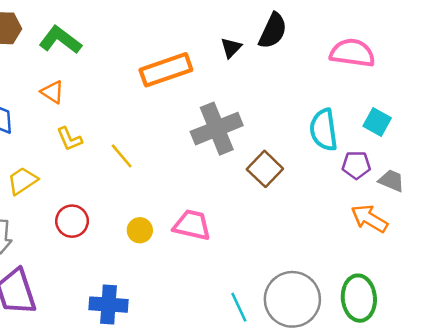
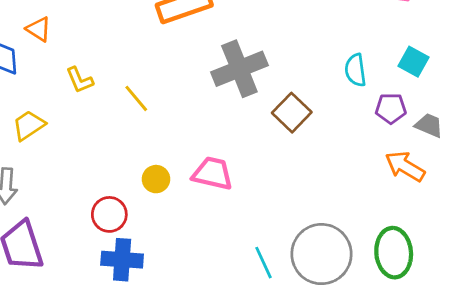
orange triangle: (52, 92) -> (39, 29), moved
cyan semicircle: (324, 130) -> (355, 70), size x0.7
red circle: (72, 221) -> (109, 214), moved

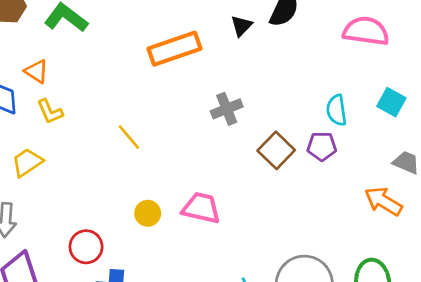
gray cross: (239, 69) -> (227, 109), size x0.6
yellow L-shape: (80, 80) -> (50, 112), moved
purple pentagon: (391, 108) -> (322, 146), moved
red circle: (109, 214) -> (86, 247), moved

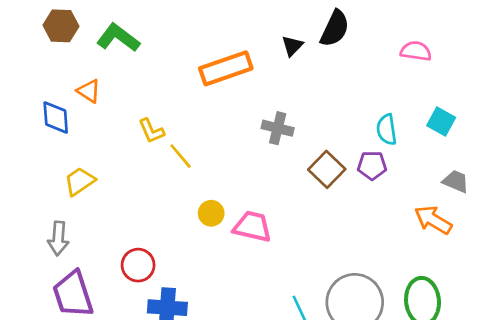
pink semicircle: (366, 31) -> (416, 51), size x0.7
gray cross: (227, 109) -> (278, 128), turned 36
yellow L-shape: (50, 112) -> (151, 131), moved
yellow circle: (148, 213) -> (211, 213), moved

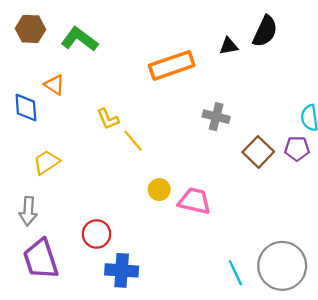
black triangle: (292, 46) -> (229, 46), turned 36

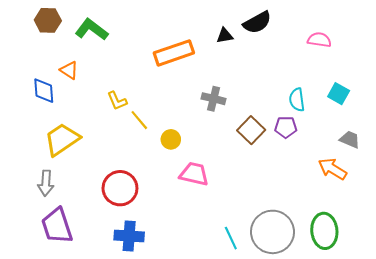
black semicircle: (265, 31) -> (257, 22), turned 36
yellow trapezoid: (46, 162) -> (62, 139), size x1.5
yellow circle: (159, 190) -> (171, 139), moved
red circle: (97, 234) -> (120, 188), moved, size x1.4

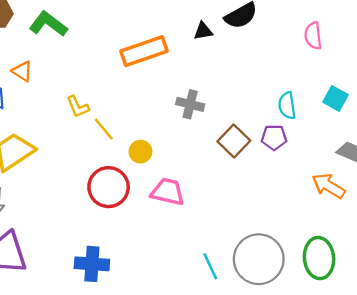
pink semicircle: (319, 40) -> (313, 36), turned -105
red circle: (120, 188) -> (109, 187), moved

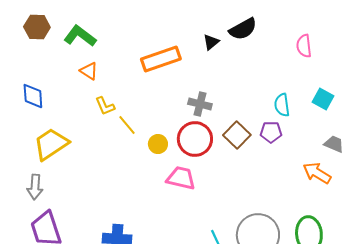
black triangle: (203, 31) -> (211, 42), turned -30
orange triangle: (22, 71) -> (89, 71), moved
red circle: (109, 187) -> (195, 139), moved

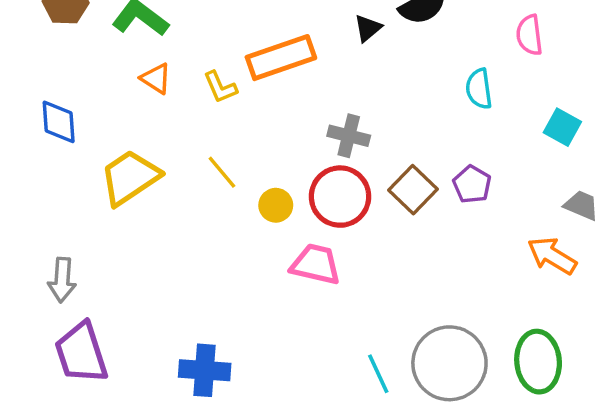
cyan semicircle: (282, 105) -> (479, 89), moved
yellow L-shape: (105, 106) -> (220, 87), moved
purple pentagon: (271, 132) -> (472, 184), turned 30
yellow trapezoid: (51, 144) -> (130, 177), moved

